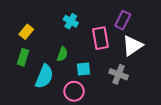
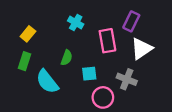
cyan semicircle: (44, 76) -> (47, 82), turned 120
pink circle: (74, 91) -> (103, 97), moved

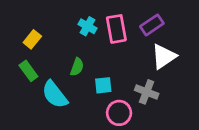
purple rectangle: (131, 21) -> (152, 25), turned 30
pink rectangle: (107, 41) -> (116, 29), moved
green rectangle: (25, 61) -> (28, 71), turned -54

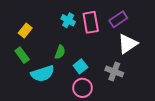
cyan square: (103, 85) -> (80, 66), turned -32
cyan semicircle: (55, 95) -> (43, 74), turned -70
pink circle: (119, 113) -> (82, 88), moved

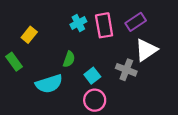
cyan cross: (68, 20) -> (78, 23), turned 32
green rectangle: (22, 55) -> (14, 62), moved
gray cross: (114, 71) -> (126, 70), moved

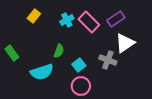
pink rectangle: (104, 25) -> (89, 22), turned -35
yellow rectangle: (29, 35) -> (34, 16), moved

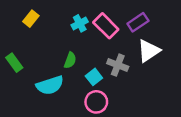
yellow rectangle: (34, 16) -> (31, 19), moved
gray cross: (108, 60) -> (118, 65), moved

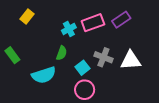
cyan cross: (80, 23) -> (69, 29), moved
pink rectangle: (106, 26) -> (93, 23), turned -65
white triangle: (149, 51) -> (131, 60), moved, turned 30

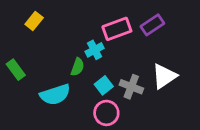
cyan cross: (69, 29) -> (95, 50), moved
gray cross: (103, 57) -> (131, 87), moved
white triangle: (131, 60) -> (164, 76), turned -30

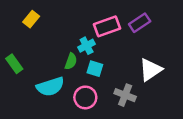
cyan square: (104, 85) -> (95, 69), moved, turned -35
gray cross: (131, 87) -> (125, 95), moved
pink circle: (106, 113) -> (85, 97), moved

